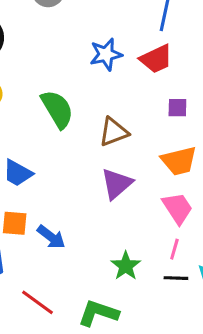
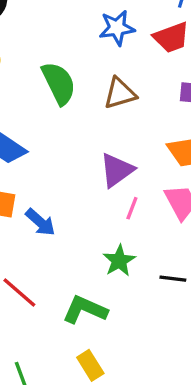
brown triangle: (114, 132) -> (120, 93), moved
pink line: (174, 249) -> (132, 208), moved

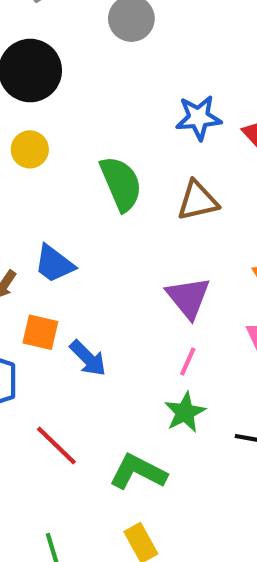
purple triangle: (117, 170) -> (188, 298), turned -36
pink line: (132, 208) -> (188, 362), moved

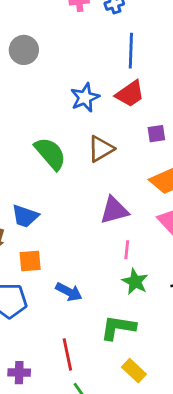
purple triangle: (188, 298) -> (114, 210), turned -48
blue arrow: (88, 358) -> (69, 292), moved
red line: (56, 445) -> (67, 354), moved, turned 52

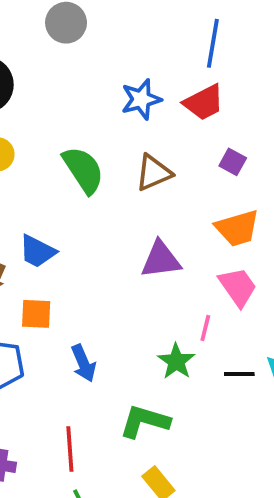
purple square: (156, 134) -> (233, 162), turned 30
pink line: (127, 250) -> (205, 328), moved
blue arrow: (69, 292) -> (83, 363), turned 32

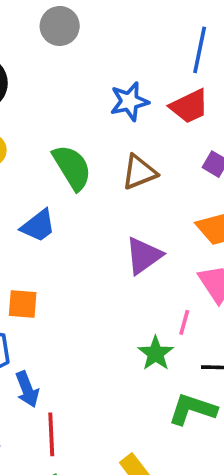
blue trapezoid: (37, 251) -> (38, 226), moved, turned -66
purple triangle: (161, 260) -> (144, 256), turned -30
blue arrow: (83, 363) -> (27, 389), moved
green L-shape: (145, 421) -> (192, 409), moved

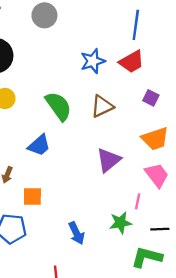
green star: (156, 353) -> (120, 223), turned 30
blue arrow: (27, 389) -> (77, 233), moved

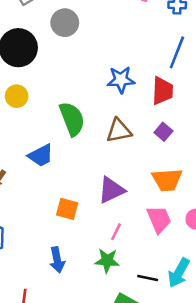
gray circle: (44, 15) -> (65, 23), moved
red trapezoid: (132, 62) -> (162, 91), turned -72
purple square: (151, 98) -> (163, 132), moved
orange square: (32, 196) -> (67, 209), moved
pink line: (138, 201) -> (116, 232), moved

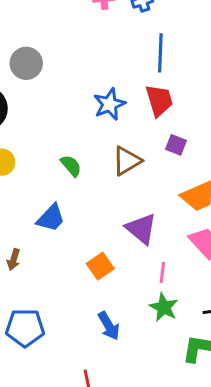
green semicircle: (72, 119) -> (71, 166), size x0.6
purple triangle: (111, 190) -> (141, 229), turned -36
orange square: (67, 209) -> (100, 266), turned -30
green star: (107, 261) -> (164, 307), turned -30

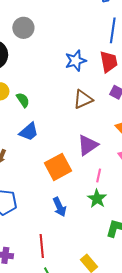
green semicircle: (71, 166) -> (23, 100), moved
purple triangle: (141, 229) -> (88, 145), turned 40
orange square: (100, 266) -> (58, 167), size x1.5

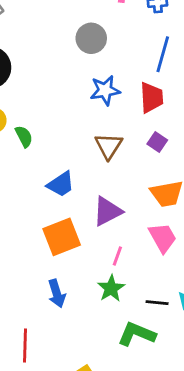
gray circle: (23, 28) -> (91, 38), moved
brown triangle: (83, 99) -> (109, 146), turned -40
blue trapezoid: (29, 132) -> (61, 184), moved

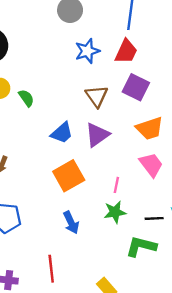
red trapezoid: (151, 98) -> (126, 52), turned 36
purple square: (157, 142) -> (136, 87), size x1.6
purple triangle: (107, 211) -> (97, 135), moved
green star: (111, 288) -> (115, 212), turned 30

